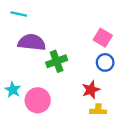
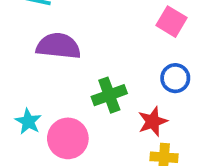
pink square: (103, 38) -> (172, 22), moved
green cross: (57, 61) -> (109, 95), moved

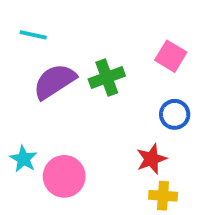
purple semicircle: (58, 46) -> (54, 81), turned -39
green cross: (109, 95) -> (107, 78), moved

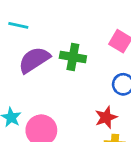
green cross: (107, 78) -> (73, 57), turned 30

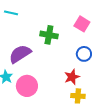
purple semicircle: (34, 60) -> (20, 54), moved

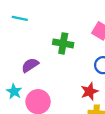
purple semicircle: (20, 54) -> (30, 65), size x0.7

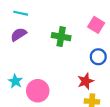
purple semicircle: (30, 65) -> (19, 34), moved

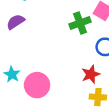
green cross: (61, 37) -> (80, 23), moved, turned -30

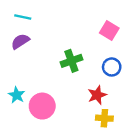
green cross: (80, 23) -> (71, 61), moved

